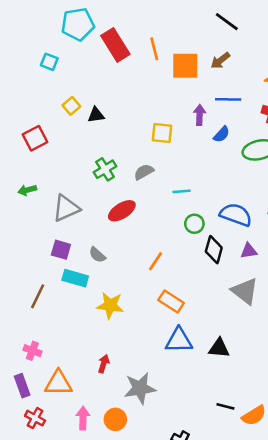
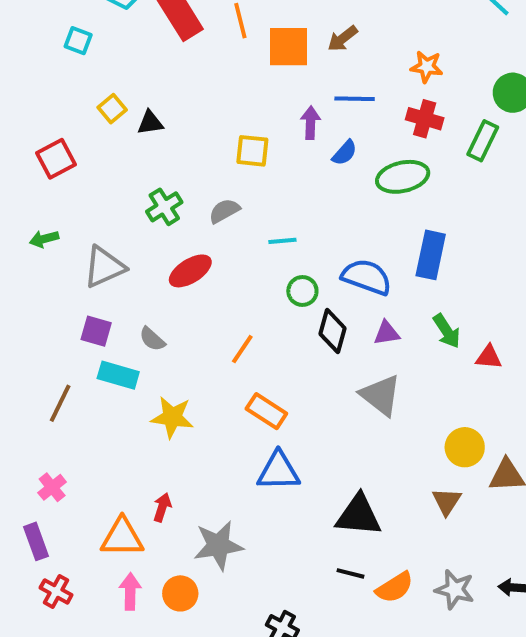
black triangle: (219, 348) -> (359, 515), moved, size x1.4
pink cross: (32, 351) -> (52, 487), turned 30
orange triangle: (58, 383) -> (122, 537), moved

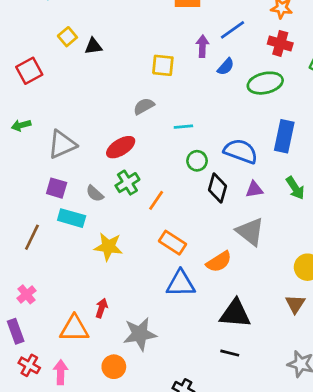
blue line: (355, 99) -> (232, 30), turned -36
green cross: (164, 207) -> (127, 183), moved
orange semicircle: (395, 587) -> (219, 262), moved
pink arrow: (130, 591) -> (61, 372), moved

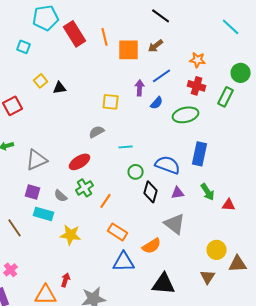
brown line: (32, 237) -> (15, 228), turned -60

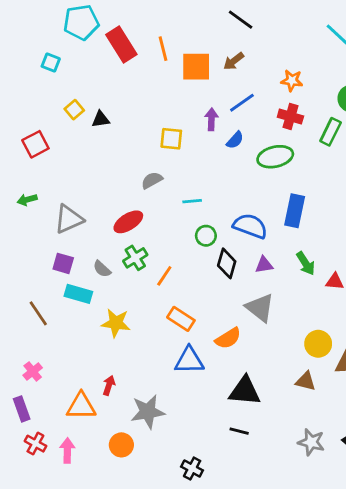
brown triangle: (208, 277) -> (306, 381), turned -49

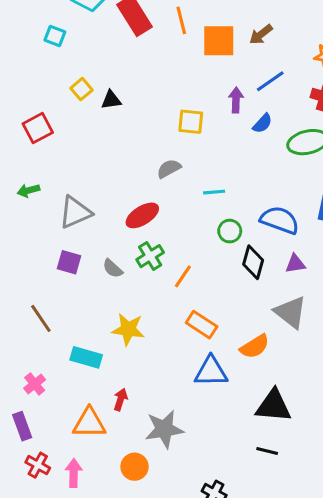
cyan rectangle: (78, 294) -> (86, 357), moved

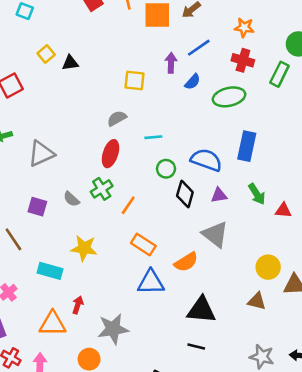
red ellipse: (142, 215) -> (111, 154), moved, turned -40
purple square: (69, 262) -> (37, 207), moved

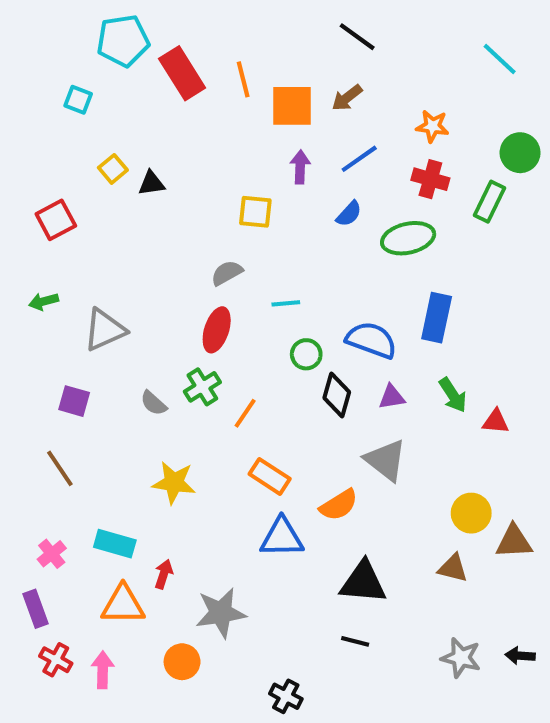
purple arrow: (171, 63) -> (300, 167), moved
purple square: (37, 207) -> (74, 401), moved
cyan rectangle: (50, 271) -> (115, 544), moved

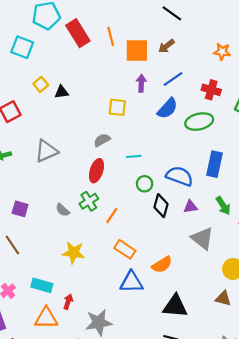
cyan square: (78, 100) -> (22, 47), size x1.5
orange star: (432, 126) -> (222, 52), moved
blue semicircle: (349, 214) -> (167, 108), size x1.5
gray triangle: (105, 330) -> (46, 151), moved
gray triangle: (386, 460) -> (202, 238), moved

